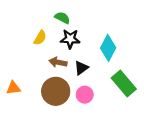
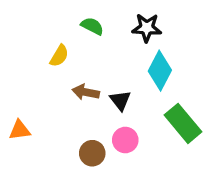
black star: (70, 39) -> (147, 28), moved
black triangle: (81, 68) -> (120, 100), turned -32
brown circle: (56, 91) -> (92, 153), moved, size x0.6

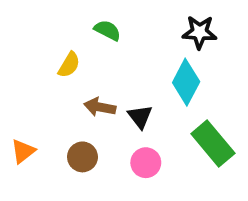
black star: (147, 28) -> (200, 32), moved
orange triangle: (20, 130) -> (23, 151), turned -30
brown circle: (92, 153) -> (82, 157), moved

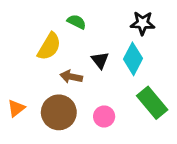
yellow semicircle: (69, 65) -> (49, 46), size x1.5
black triangle: (140, 117) -> (100, 60), moved
brown circle: (82, 157) -> (59, 112), size x1.6

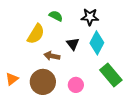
black star: (143, 23) -> (90, 17), moved

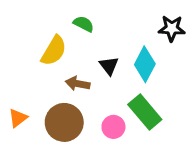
black star: (90, 17) -> (172, 28), moved
green rectangle: (111, 75) -> (145, 112), moved

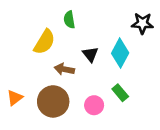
green semicircle: (84, 24) -> (69, 20), turned -126
green rectangle: (145, 112) -> (120, 93), size x0.6

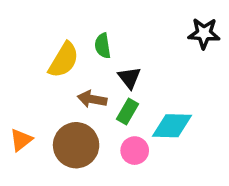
green semicircle: (69, 20) -> (103, 46), moved
cyan diamond: (120, 53) -> (172, 126), moved, turned 64
green rectangle: (120, 93) -> (128, 111), moved, turned 70

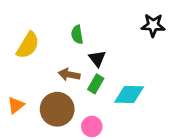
yellow semicircle: (64, 60) -> (28, 45), moved
pink circle: (135, 151) -> (92, 127), moved

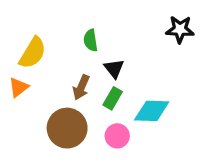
brown arrow: (69, 75) -> (81, 87), turned -78
orange triangle: (16, 105) -> (19, 87), moved
pink circle: (92, 127) -> (117, 136), moved

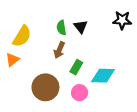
black triangle: (114, 69) -> (81, 27), moved
brown arrow: (81, 87) -> (59, 50), moved

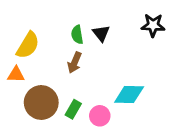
orange triangle: (12, 60) -> (16, 75), turned 40
green rectangle: (76, 67) -> (73, 109), moved
brown circle: (45, 87) -> (41, 102), moved

